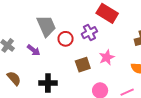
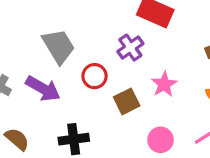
red circle: (66, 39) -> (95, 76), moved
purple arrow: (34, 50) -> (43, 89), size x1.5

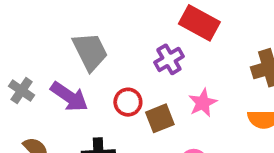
red circle: (95, 76) -> (128, 102), moved

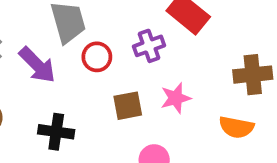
red circle: (128, 102) -> (97, 57), moved

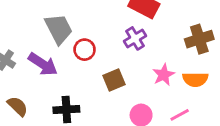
purple cross: (149, 46) -> (135, 38), moved
pink star: (176, 98) -> (164, 75), moved

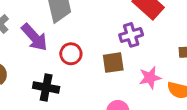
red circle: (85, 50) -> (71, 54), moved
brown square: (114, 80) -> (113, 63), moved

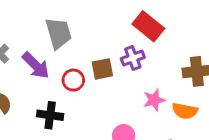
brown square: (113, 63) -> (102, 69), moved

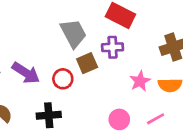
gray trapezoid: (58, 33) -> (73, 33), moved
purple cross: (133, 58) -> (113, 47), turned 30

